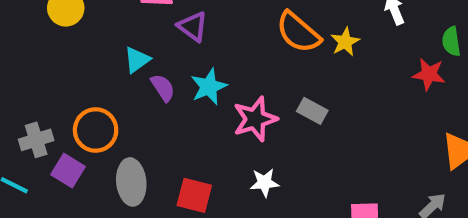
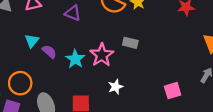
purple triangle: (193, 27) -> (73, 13), moved
cyan star: (209, 87) -> (75, 59), moved

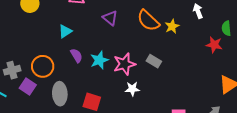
purple semicircle: (49, 52) -> (76, 56), moved
white star: (116, 87) -> (132, 89), moved

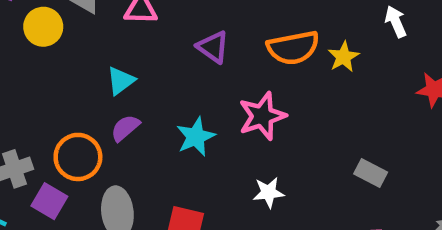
orange semicircle: (148, 21) -> (293, 48), turned -50
purple semicircle: (76, 56) -> (125, 128), moved, turned -96
gray rectangle: (154, 61) -> (371, 173), moved
pink star: (124, 64) -> (262, 116), moved

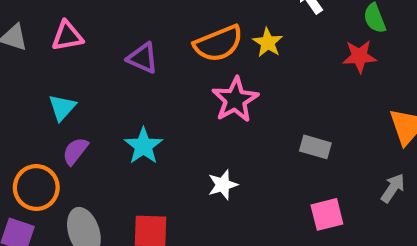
pink star: (262, 116) -> (235, 100), moved

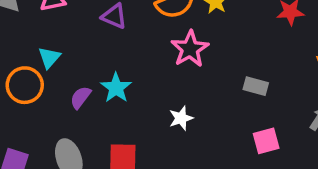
purple semicircle: (75, 151) -> (80, 97), moved
orange circle: (36, 188) -> (25, 85), moved

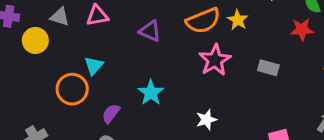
gray rectangle: (256, 86) -> (268, 68), moved
purple semicircle: (80, 97) -> (111, 113), moved

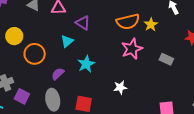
purple triangle: (150, 31) -> (83, 23), moved
yellow circle: (35, 40) -> (14, 36), moved
cyan triangle: (94, 66) -> (67, 41), moved

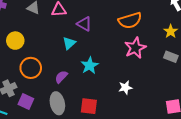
yellow star: (151, 25) -> (171, 31), moved
orange circle: (35, 54) -> (31, 68), moved

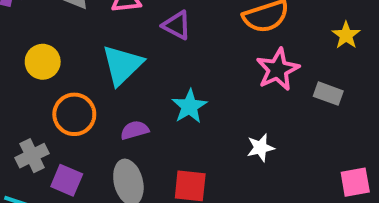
cyan triangle: (69, 43) -> (122, 65), moved, size x1.6
gray rectangle: (171, 57) -> (328, 94), moved
purple semicircle: (61, 77) -> (135, 130), turned 32

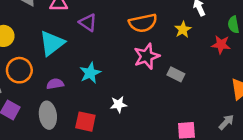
yellow star: (346, 35) -> (183, 30), moved
white star: (261, 148) -> (119, 104), moved

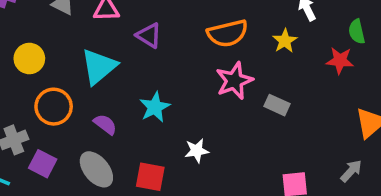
purple semicircle: (55, 84) -> (105, 124), turned 49
gray ellipse: (48, 115) -> (96, 169), turned -30

